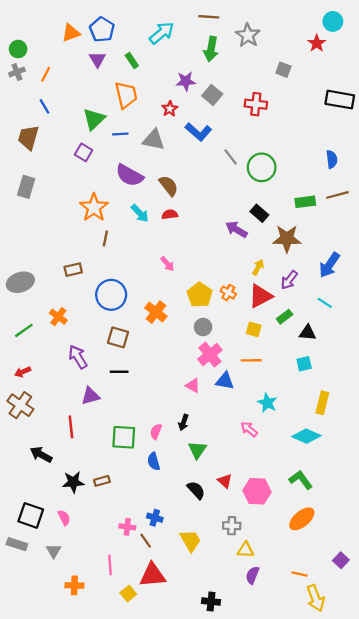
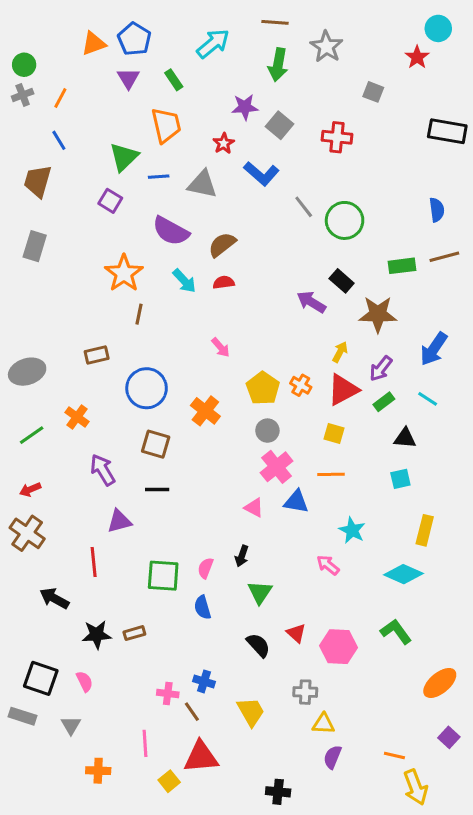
brown semicircle: (169, 186) -> (222, 245), turned -90
green rectangle: (285, 317) -> (384, 402), moved
orange ellipse: (302, 519) -> (440, 683), moved

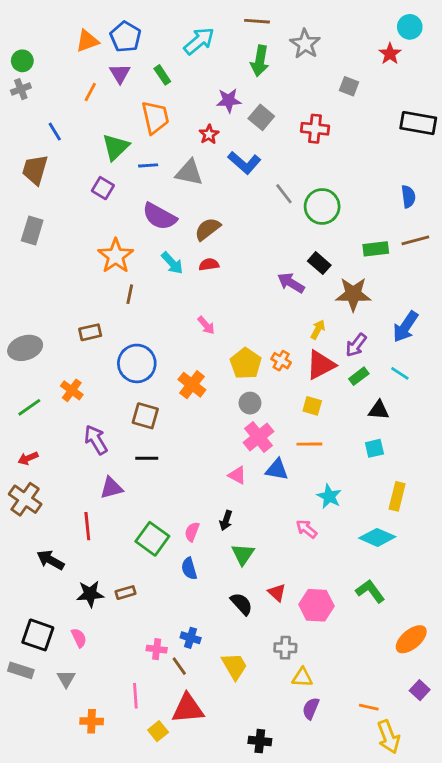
orange line: (60, 98) -> (90, 92), moved
green square: (163, 576) -> (152, 539), turned 32

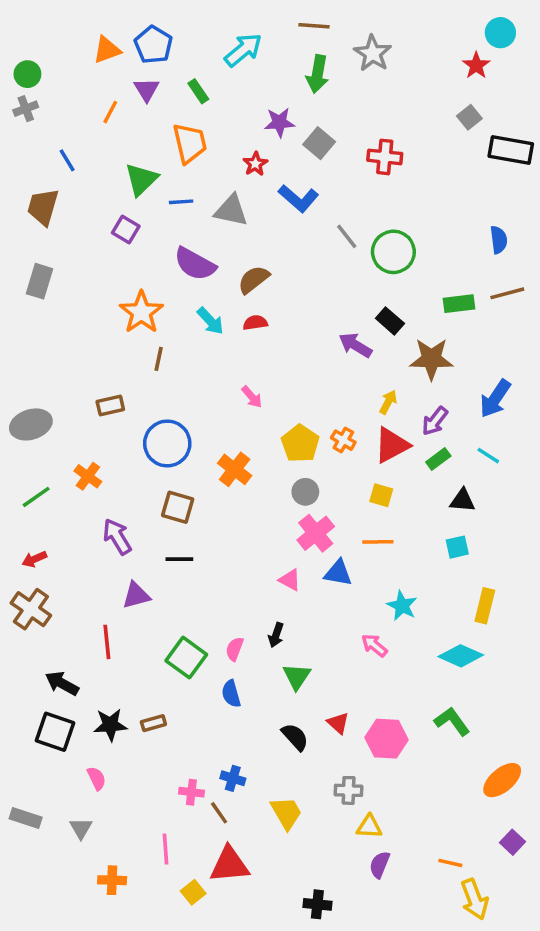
gray square: (349, 86) -> (469, 117), moved, turned 30
black square: (38, 635) -> (55, 732), moved

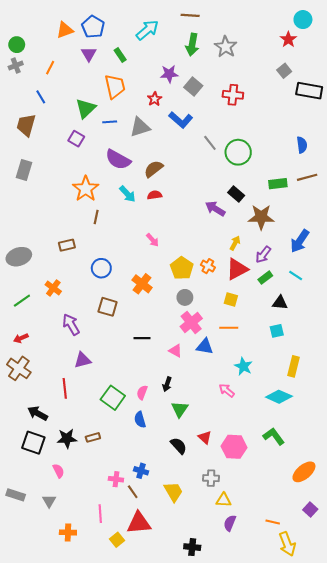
gray star: (373, 53) -> (226, 47), moved
orange line: (110, 112) -> (50, 68), moved
gray triangle: (231, 210) -> (140, 127), turned -30
blue circle: (167, 443) -> (101, 268), size x0.7
black line: (179, 559) -> (142, 338), moved

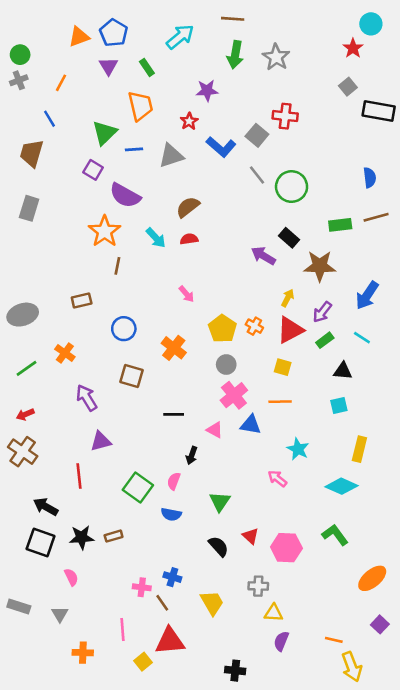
gray square: (193, 86) -> (257, 135), moved
purple semicircle: (118, 160) -> (125, 195), moved
black arrow: (167, 384) -> (192, 455), moved
blue semicircle: (140, 420) -> (171, 514), turned -63

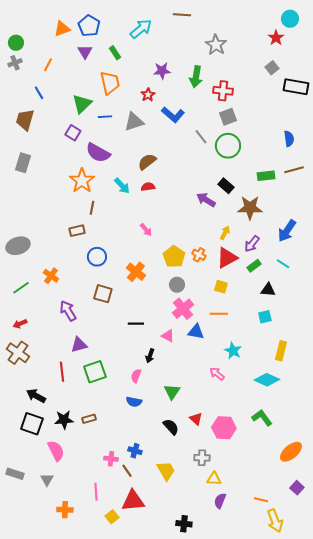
green arrow: (235, 55) -> (196, 77), moved
gray square: (257, 135) -> (228, 117), moved, turned 30
brown rectangle: (82, 300) -> (77, 231), moved
green square: (138, 487) -> (95, 372), moved, turned 35
pink semicircle: (71, 577) -> (56, 451), size x1.5

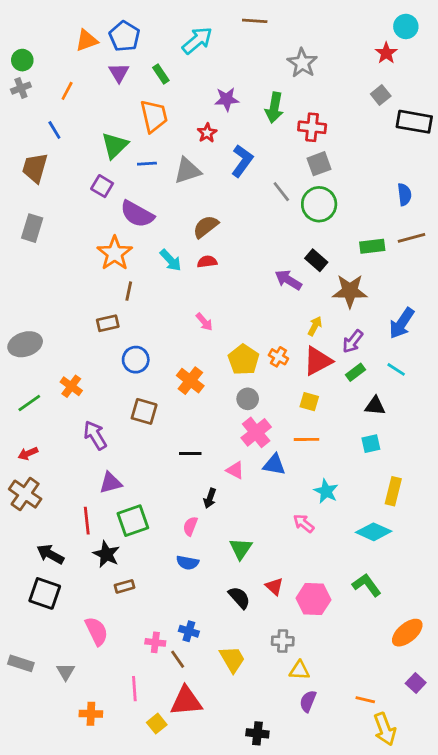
blue L-shape: (173, 115) -> (242, 161), turned -95
black star: (64, 420) -> (106, 554), moved, turned 30
pink semicircle: (56, 451) -> (96, 631), moved

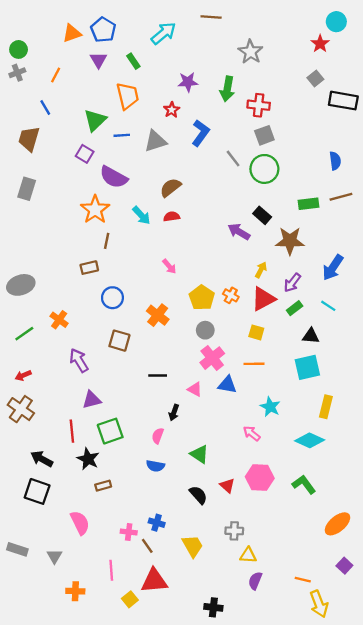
cyan square: (371, 444) -> (307, 367), size x1.6
green triangle: (241, 549) -> (199, 454), turned -30
pink hexagon: (313, 599) -> (260, 477), moved

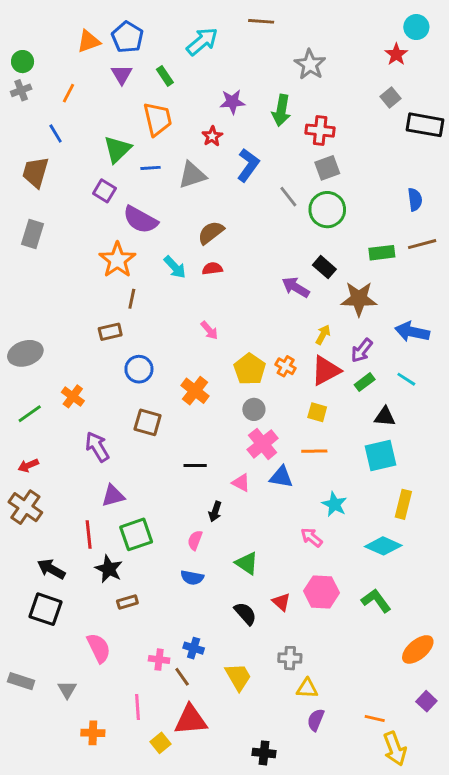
blue arrow: (333, 268) -> (412, 332), turned 68

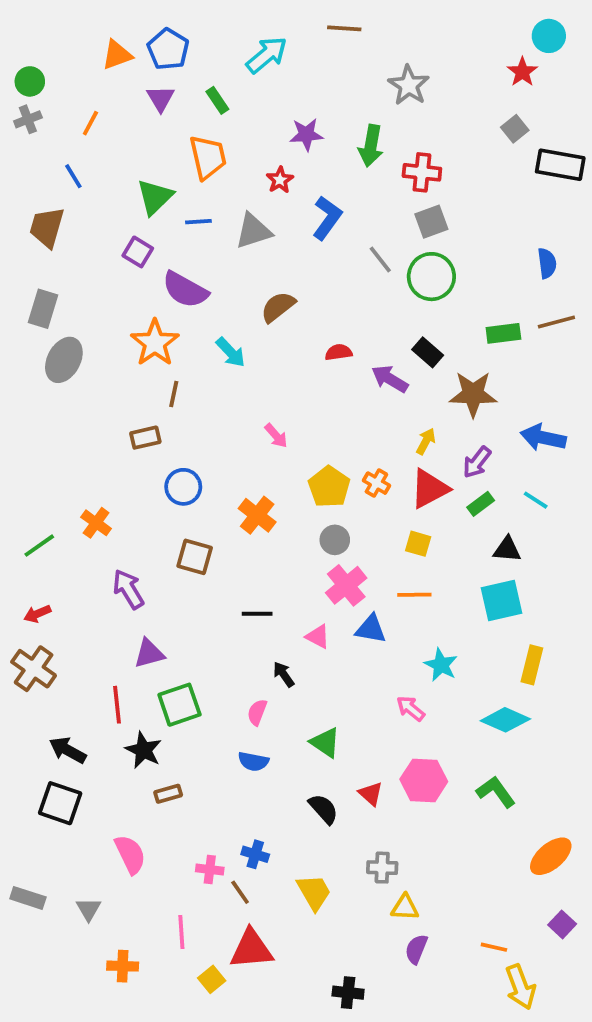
red semicircle: (212, 269) -> (339, 352), moved
gray ellipse: (25, 353) -> (64, 360), moved, turned -44
black arrow: (215, 511) -> (284, 674), turned 126

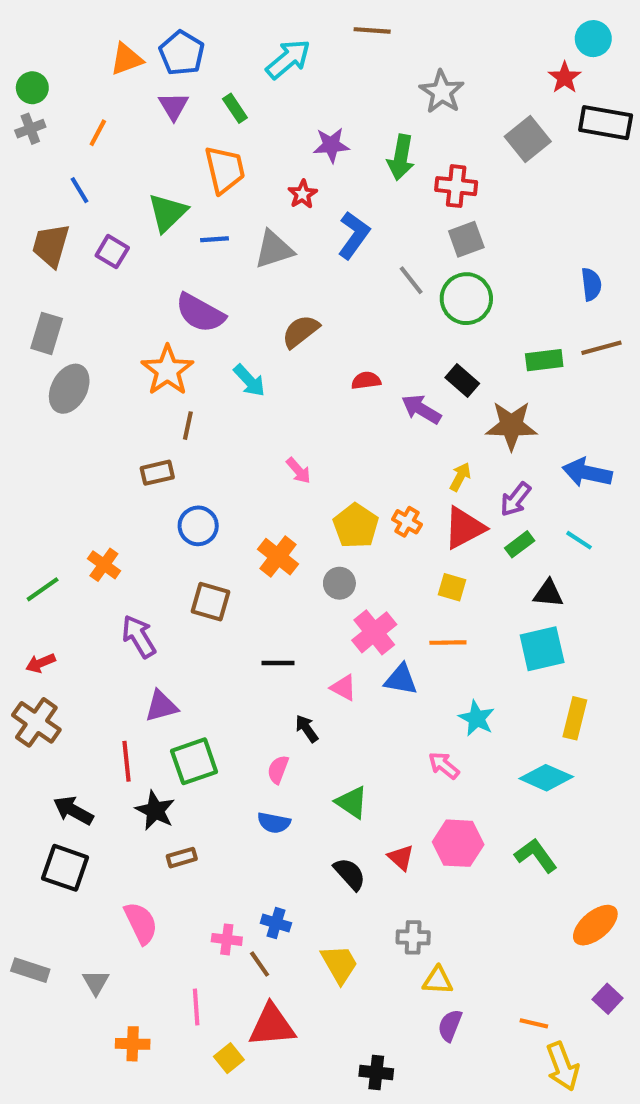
gray square: (515, 129) -> (528, 139), moved, size x1.5
black rectangle: (560, 165) -> (606, 123), moved
purple square: (138, 252) -> (112, 252), moved
gray circle: (335, 540) -> (339, 583), moved

